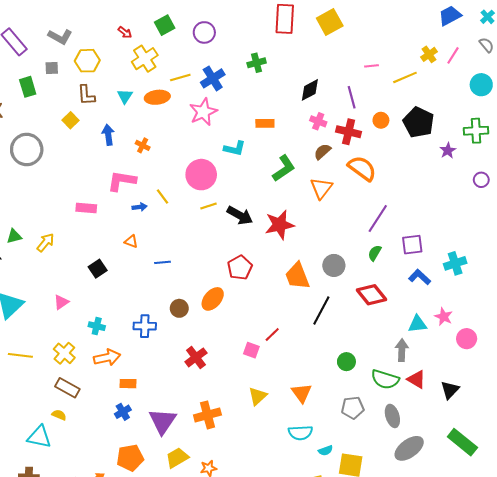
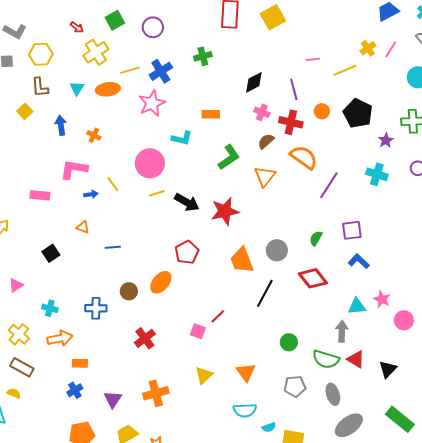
purple line: (378, 218) -> (329, 185), moved
cyan cross: (455, 263) -> (377, 174), moved, turned 35
purple triangle: (163, 421) -> (113, 399), size x0.7

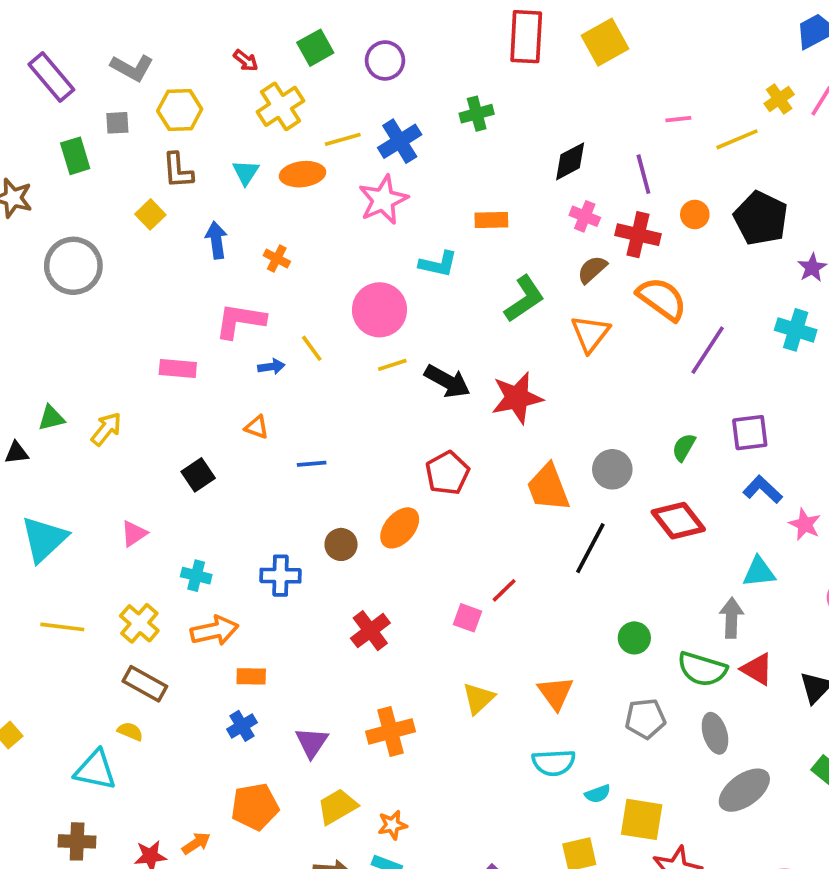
pink star: (382, 299) -> (805, 524), moved

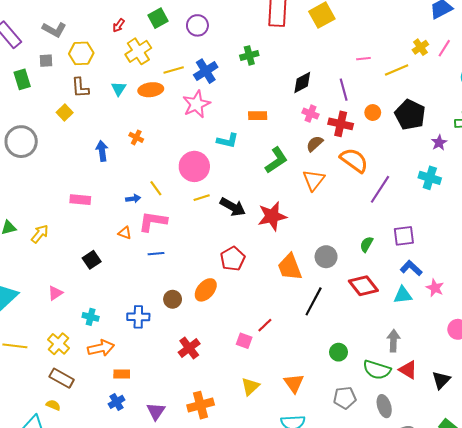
red arrow: (246, 60) -> (119, 25), turned 88
blue arrow: (216, 240) -> (102, 151), moved
pink L-shape: (240, 321) -> (153, 221), moved
cyan triangle: (759, 572) -> (403, 295), moved

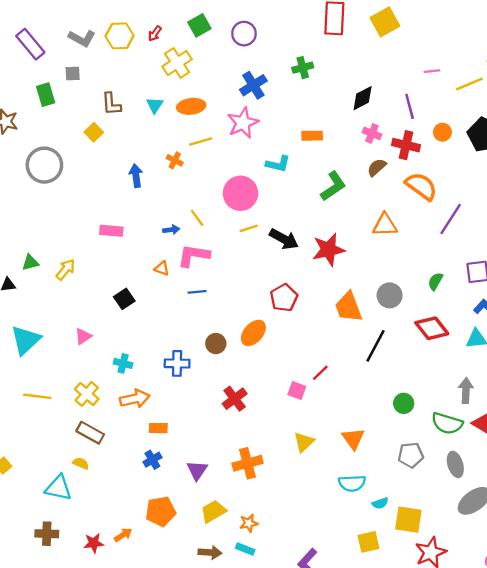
yellow hexagon: (81, 53) -> (120, 36), moved
yellow line: (174, 70) -> (201, 142), moved
orange triangle: (314, 180) -> (385, 225), moved, turned 50

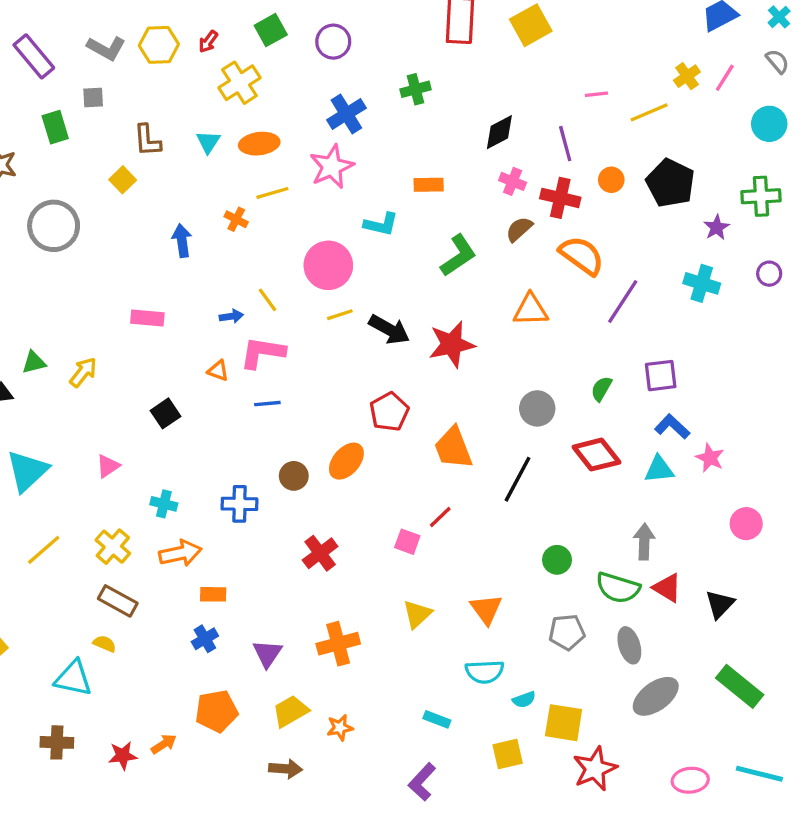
orange trapezoid: (348, 307) -> (453, 448), moved
yellow line: (37, 396) -> (44, 550), turned -48
cyan rectangle: (245, 549) -> (437, 719), moved

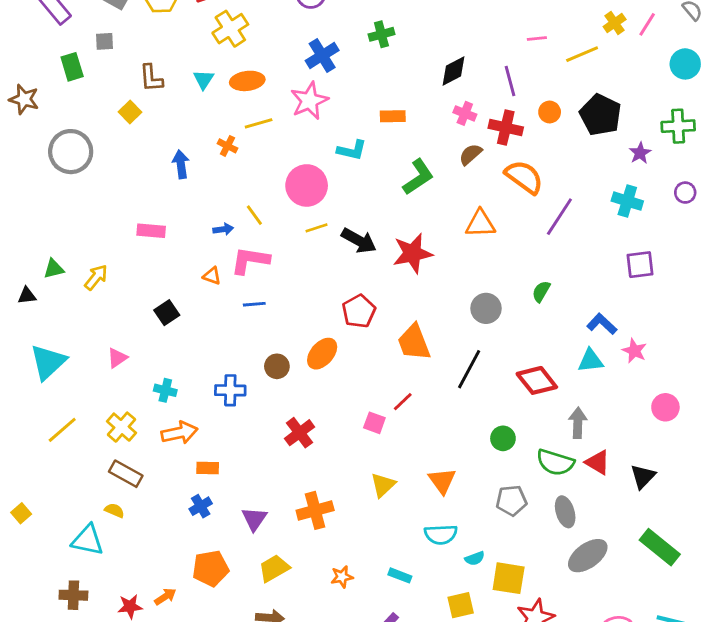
purple square: (661, 376) -> (640, 265), moved
red diamond: (596, 455) -> (537, 380), moved
orange star: (340, 728) -> (342, 577), moved

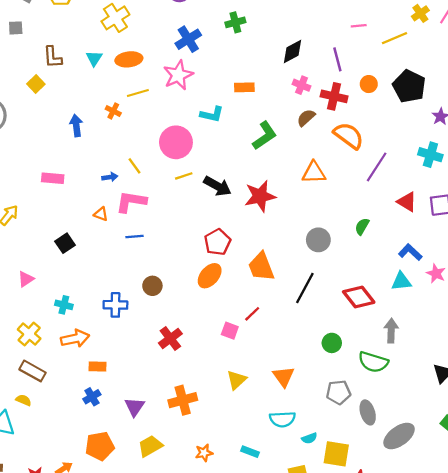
orange ellipse: (322, 354) -> (210, 276), moved
red triangle: (598, 462) -> (407, 202), moved
gray ellipse: (565, 512) -> (368, 412), moved

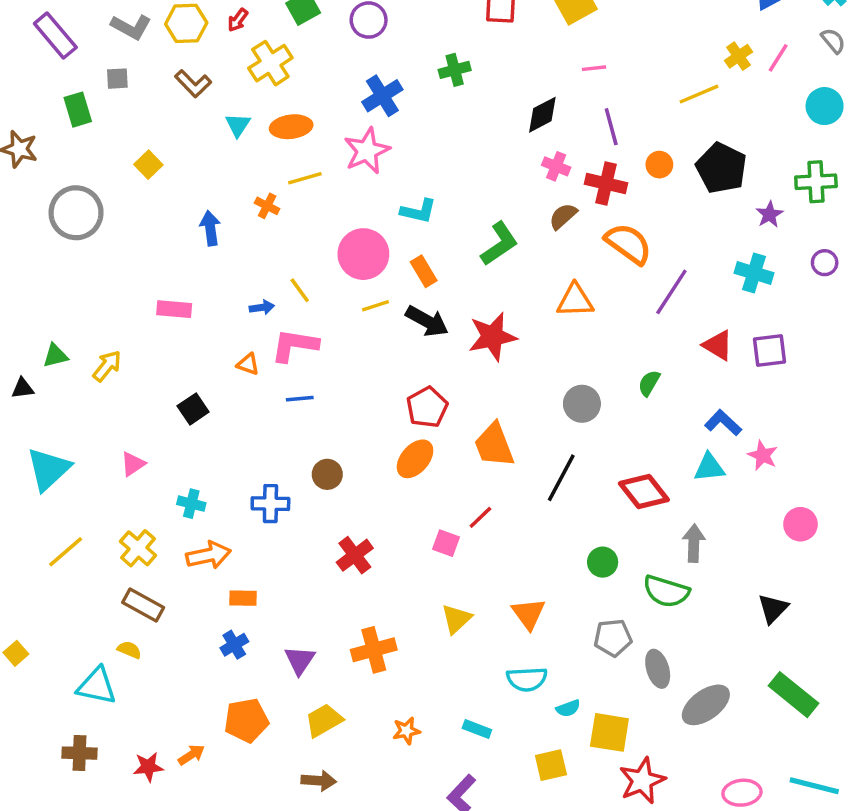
pink line: (359, 26) -> (594, 68), moved
brown L-shape: (53, 57) -> (193, 84), moved, turned -40
orange rectangle: (244, 87) -> (424, 271), moved, turned 60

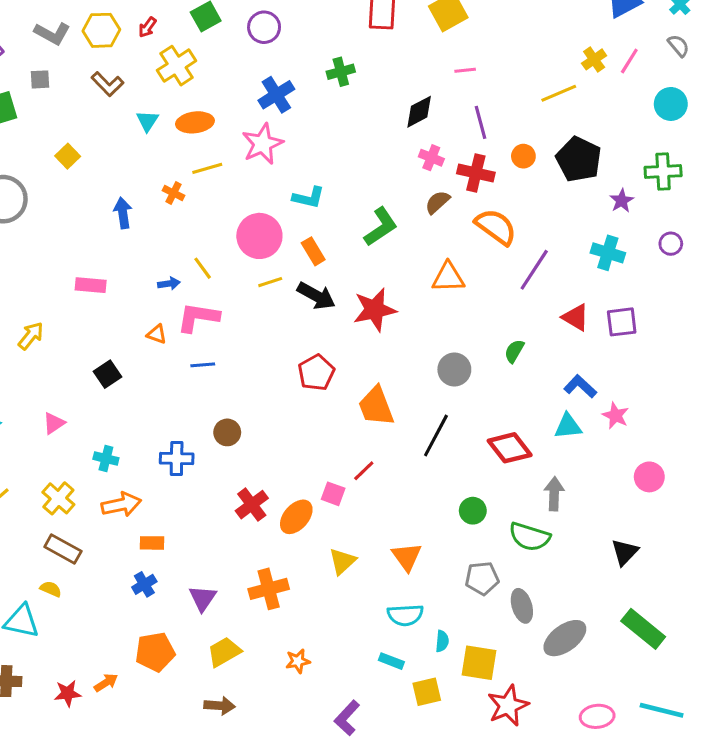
orange ellipse: (415, 459) -> (296, 517), moved
cyan semicircle: (568, 708) -> (442, 641), turned -65
cyan rectangle: (477, 729) -> (391, 661), moved

